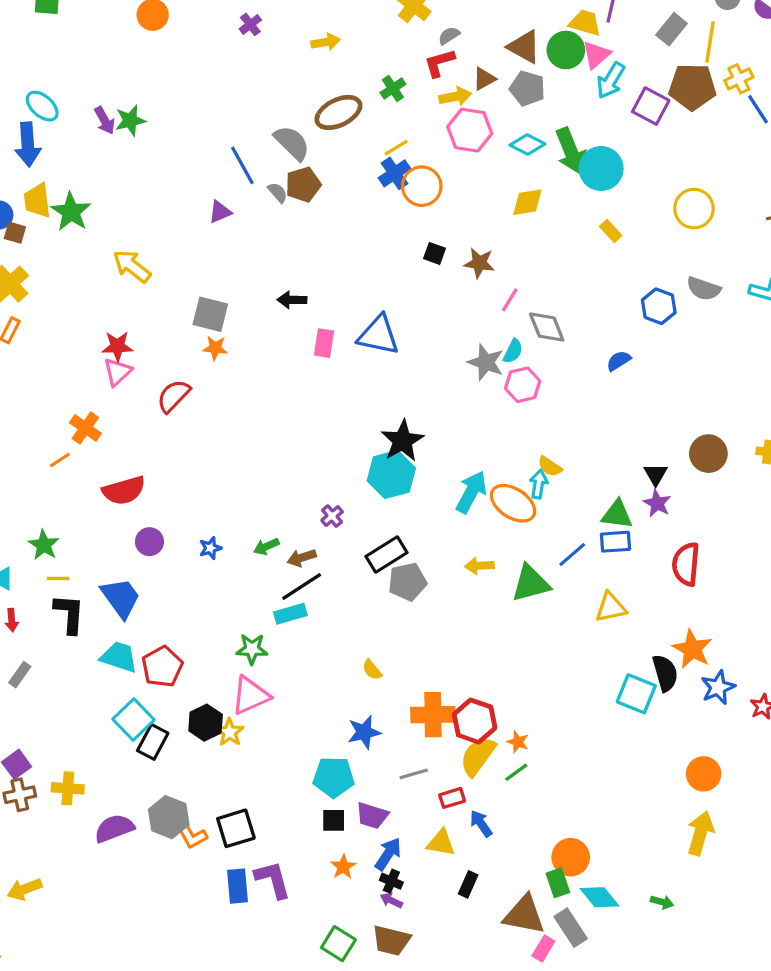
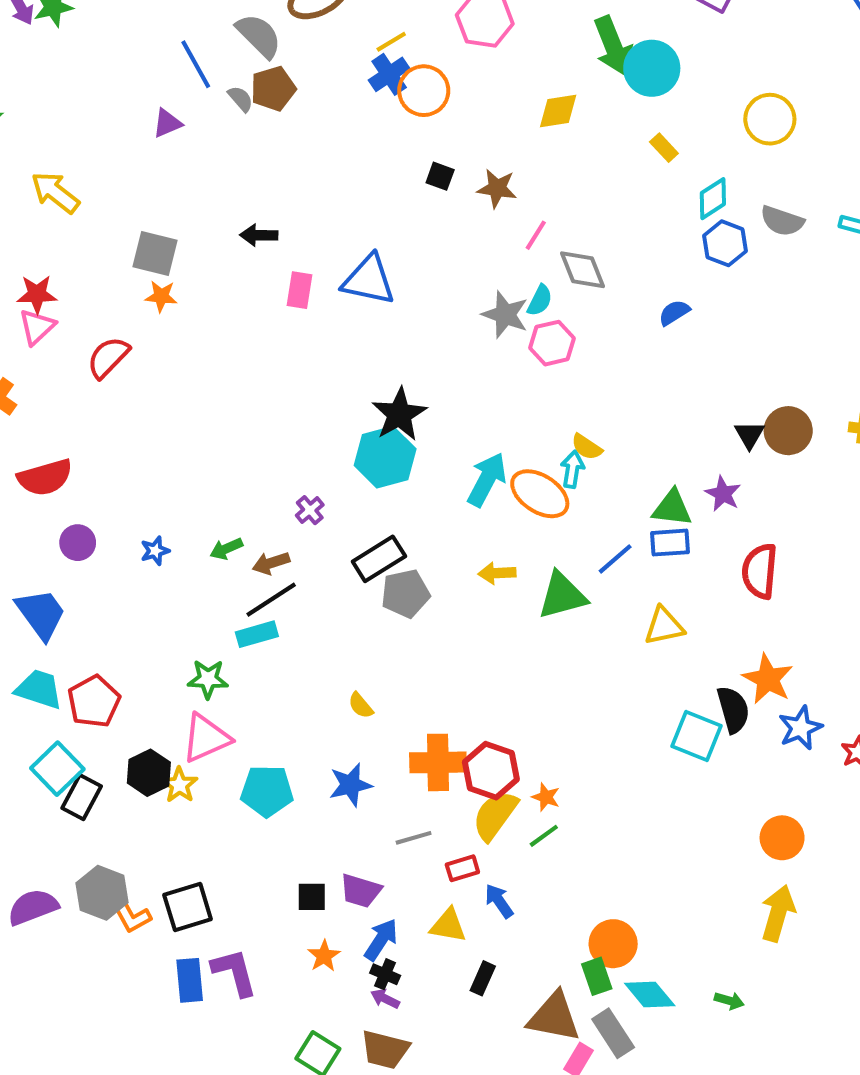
cyan diamond: (527, 145) -> (713, 199), moved, turned -60
black triangle: (656, 474) -> (749, 435), moved
cyan pentagon: (334, 777) -> (267, 791), moved

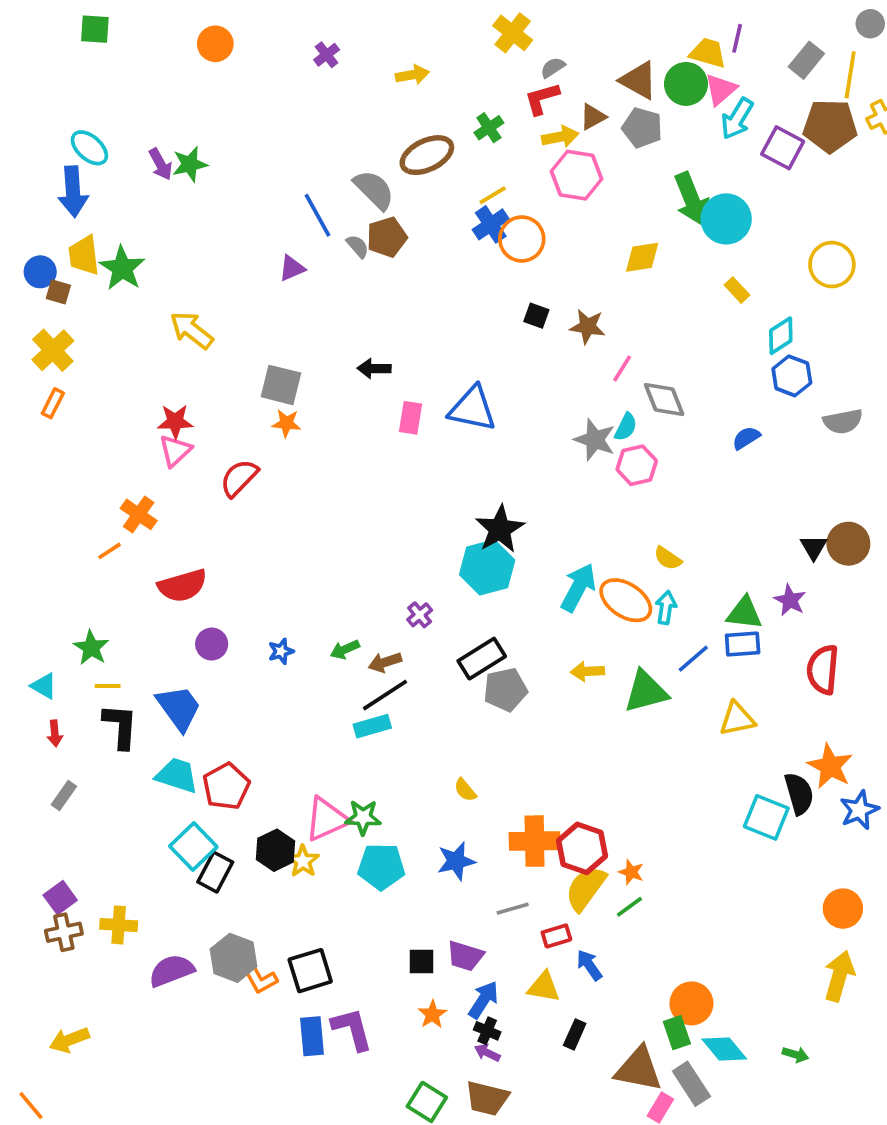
gray semicircle: (782, 221) -> (843, 421), moved, turned -30
cyan arrow: (572, 469) -> (666, 608), moved
green star: (208, 679) -> (363, 817), moved

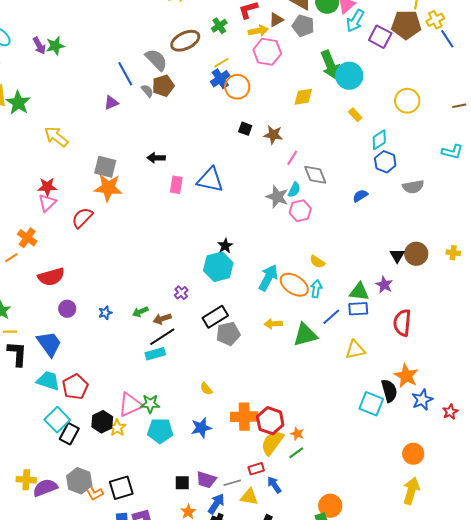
orange star: (286, 423) -> (108, 188), size x1.8
black star: (500, 529) -> (225, 246), size x0.6
gray line: (513, 909) -> (232, 483), moved
yellow cross: (119, 925) -> (26, 480), moved

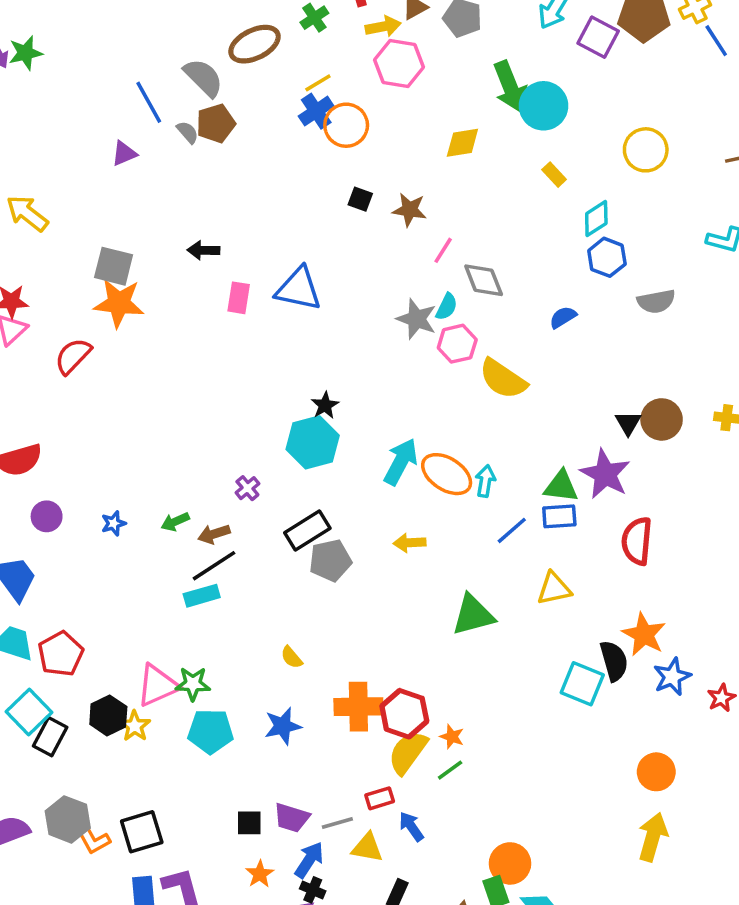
yellow semicircle: (317, 262) -> (503, 379), moved, size x1.8
purple star: (384, 285) -> (605, 474), size x1.6
green triangle: (305, 335) -> (473, 615), moved

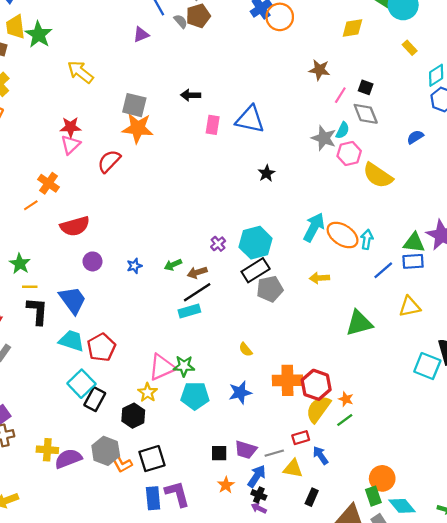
black square: (360, 199) -> (366, 87), moved
black star: (325, 405) -> (267, 173), moved
cyan hexagon: (313, 442) -> (256, 243), moved
black hexagon: (108, 715) -> (133, 416), moved

